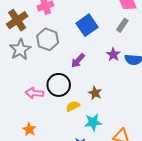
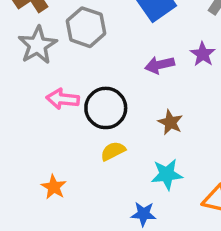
purple arrow: (78, 61) -> (160, 65), moved, turned 35
pink arrow: (34, 93) -> (63, 99), moved
yellow semicircle: (73, 106) -> (113, 151), moved

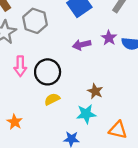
pink arrow: (63, 99) -> (20, 66), turned -96
brown star: (170, 122) -> (95, 91), moved

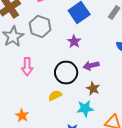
purple star: (109, 38) -> (74, 42), moved
purple arrow: (82, 45) -> (91, 66), moved
black circle: (48, 72) -> (66, 72), moved

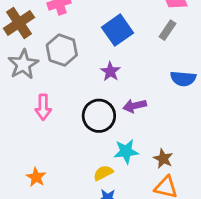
brown star: (93, 88) -> (163, 159), moved
yellow semicircle: (55, 96) -> (103, 173), moved
cyan star: (85, 108) -> (126, 151), moved

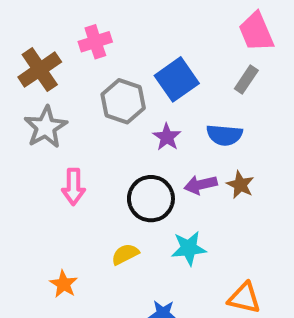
gray hexagon: (62, 50) -> (123, 101), moved
blue semicircle: (183, 79) -> (224, 135), moved
brown star: (163, 159) -> (240, 185), moved
yellow semicircle: (103, 173) -> (125, 254), moved

